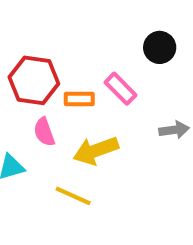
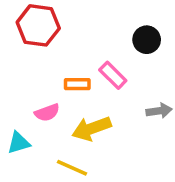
red hexagon: (34, 80) -> (38, 25), moved
pink semicircle: (44, 132) -> (47, 113), turned -90

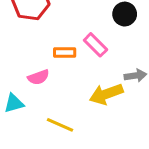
yellow arrow: (92, 129) -> (106, 94), moved

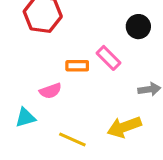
yellow arrow: (106, 94) -> (124, 127), moved

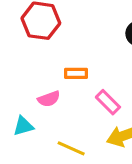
pink rectangle: (109, 58) -> (108, 102), moved

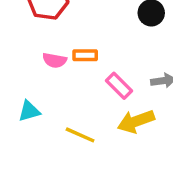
pink semicircle: (49, 99) -> (55, 60), moved, turned 30

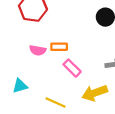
pink rectangle: (119, 86) -> (72, 68), moved

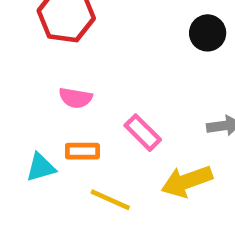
orange rectangle: (59, 47) -> (82, 151), moved

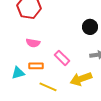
black circle: (208, 33) -> (90, 27), moved

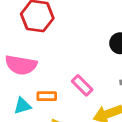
pink semicircle: (33, 43) -> (21, 65), moved, size x1.6

